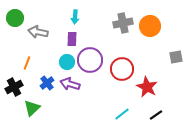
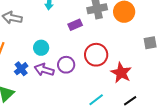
purple rectangle: (72, 39) -> (75, 25), moved, turned 64
purple circle: (90, 60) -> (66, 65), moved, size x0.7

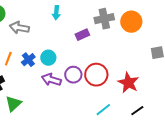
red circle: (96, 55) -> (96, 75), moved
blue cross: (21, 69) -> (28, 60), moved

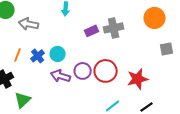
gray cross: (104, 19) -> (114, 28), moved
orange circle: (131, 22) -> (155, 18), moved
red star: (128, 83) -> (138, 79), turned 30

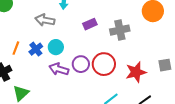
gray arrow: (29, 24) -> (45, 20), moved
gray cross: (114, 28) -> (120, 30), moved
gray square: (167, 49) -> (165, 65), moved

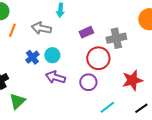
orange line: (16, 48) -> (12, 30), moved
purple circle: (81, 64) -> (88, 82), moved
red circle: (104, 64) -> (98, 58), moved

